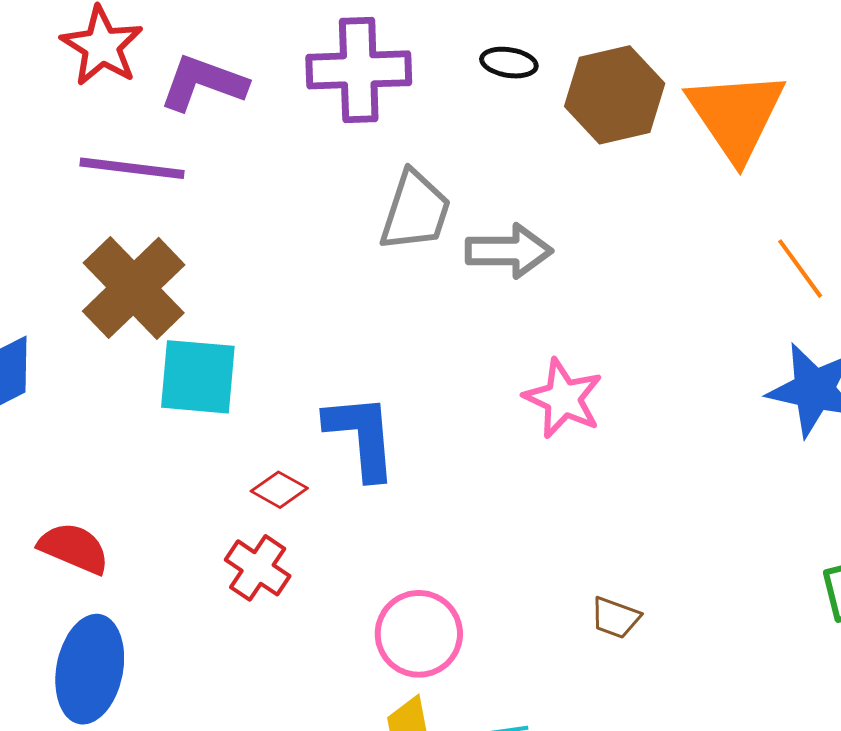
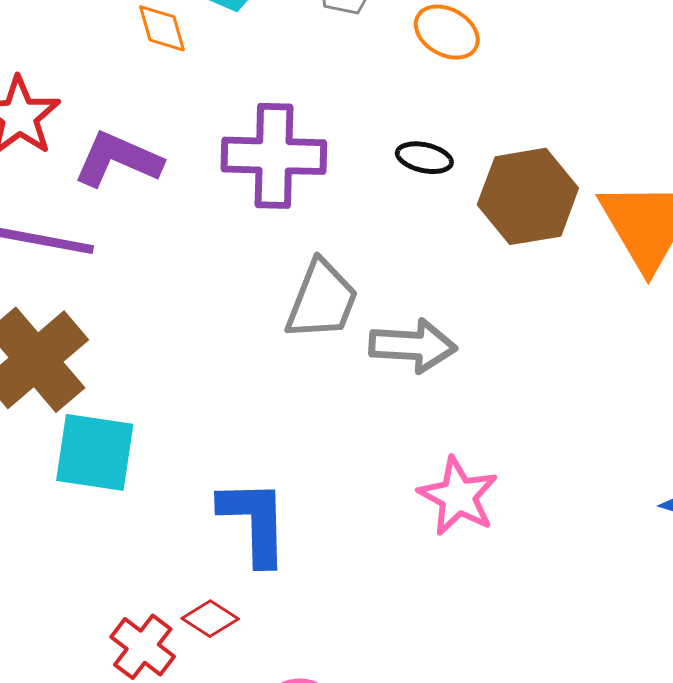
red diamond: (279, 490) -> (210, 619), moved

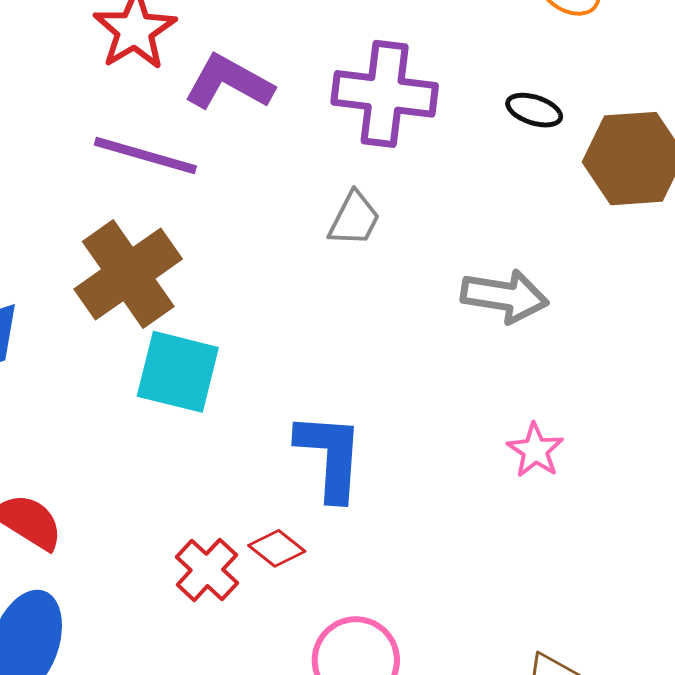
gray trapezoid: (322, 300) -> (354, 219), moved, size x0.7
pink star: (458, 496) -> (535, 450), size x0.7

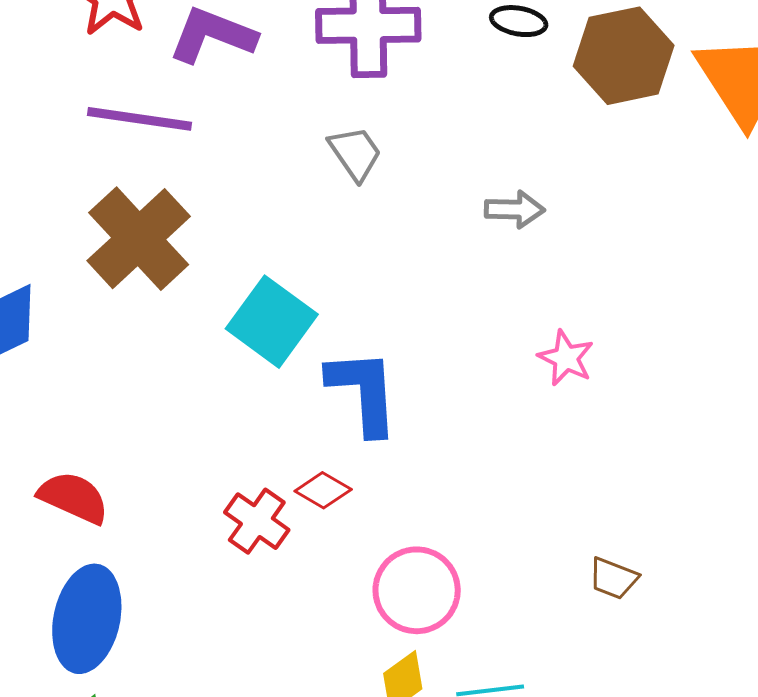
gray trapezoid: (354, 219) -> (355, 153), turned -54
gray arrow: (505, 296) -> (515, 209), size x0.7
cyan square: (178, 372) -> (272, 322), moved, turned 30

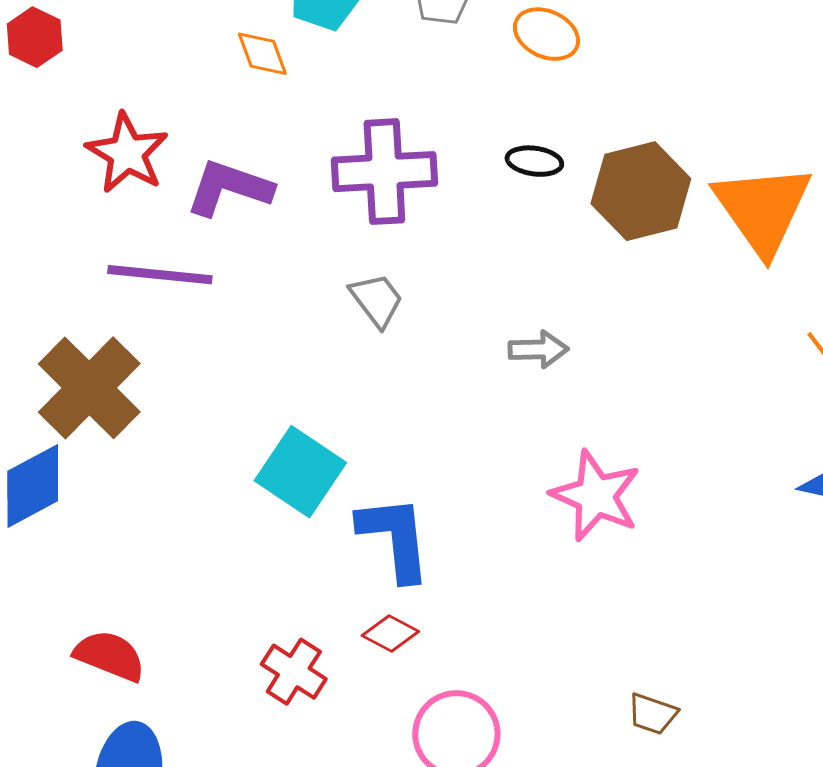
brown cross: (139, 239) -> (89, 388), moved
pink star: (566, 358) -> (596, 496), size x1.6
red diamond: (323, 490) -> (390, 633), moved

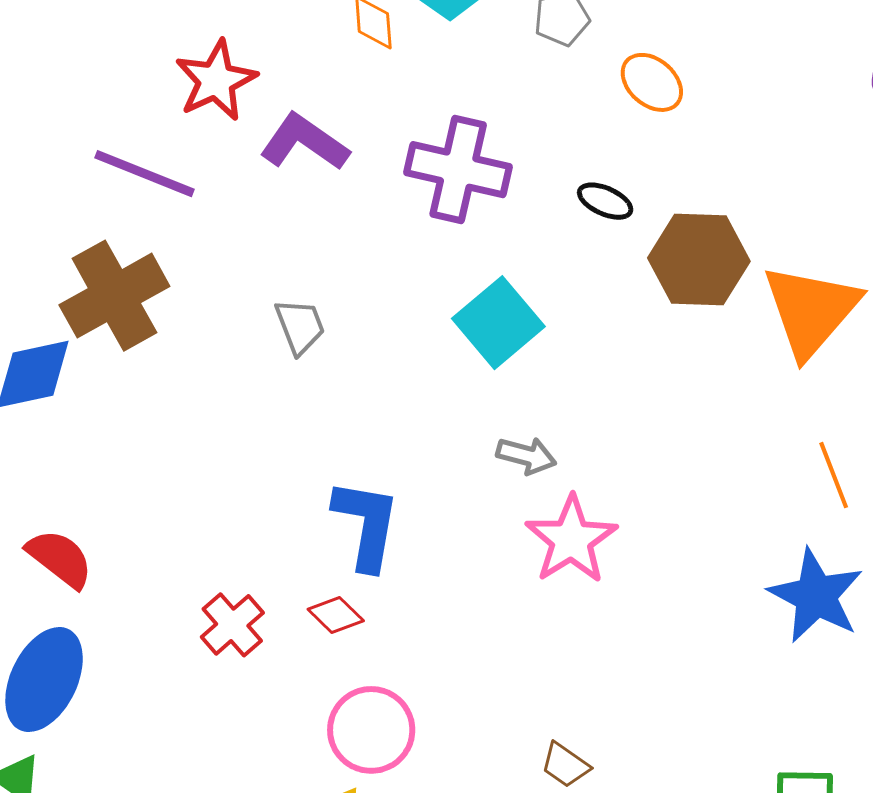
purple line: (160, 275) -> (145, 174), moved
gray trapezoid: (377, 300) -> (300, 326), moved
gray arrow: (538, 349) -> (526, 456), moved
cyan square: (300, 472) -> (498, 323), moved

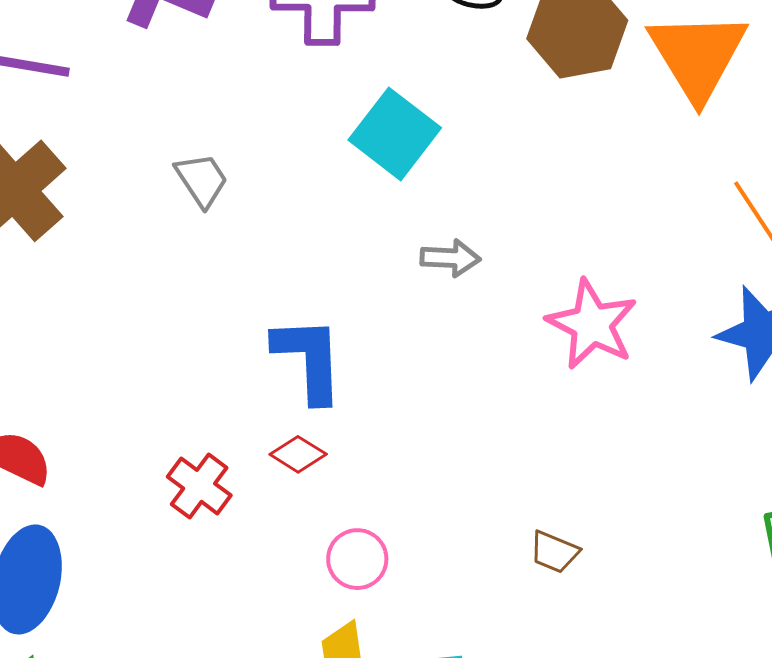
pink star: (571, 540) -> (592, 324), moved
pink circle: (371, 730) -> (357, 559), size x0.7

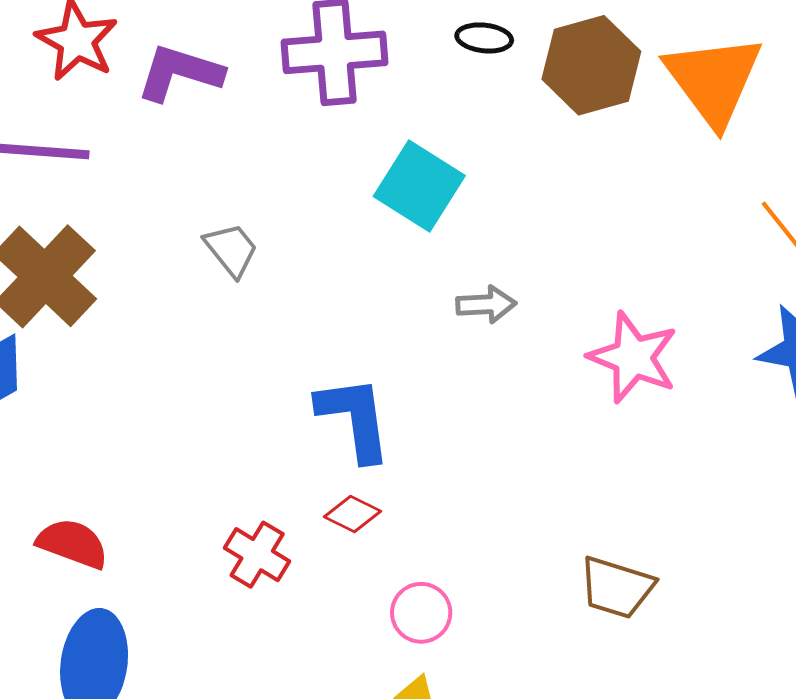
brown trapezoid: (554, 552) -> (617, 587), size x1.5

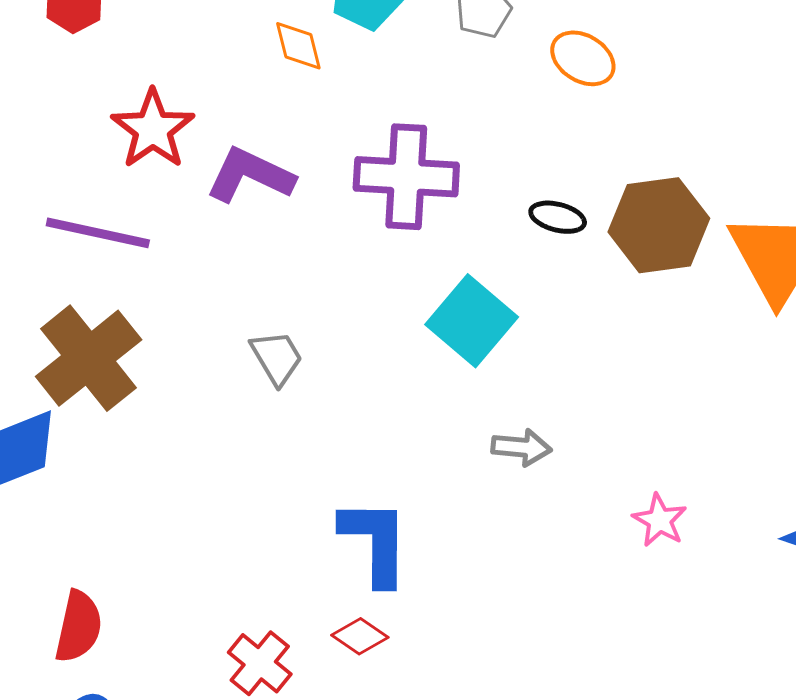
black ellipse: (484, 38) -> (558, 217), moved
pink star: (633, 357) -> (660, 520), size x0.6
red semicircle: (73, 544) -> (79, 627), turned 74

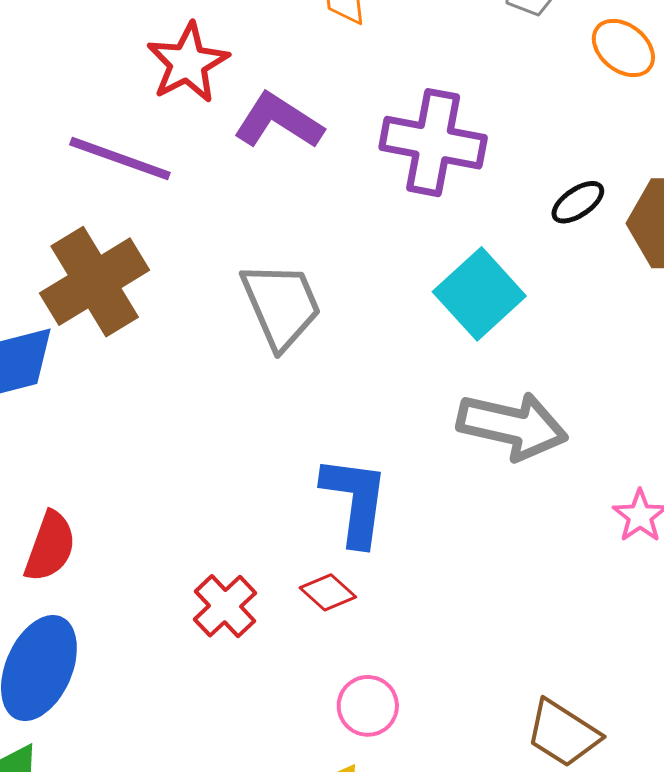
black ellipse: (558, 217) -> (578, 202), turned -56
gray trapezoid: (277, 358) -> (281, 305), size x1.6
gray arrow: (521, 447) -> (512, 426), size x1.8

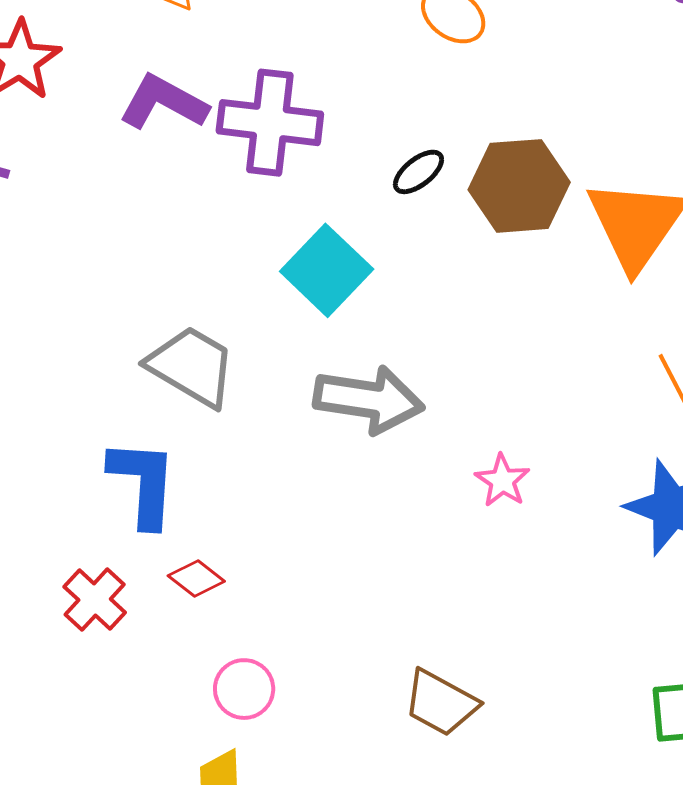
purple L-shape: (278, 121) -> (163, 102), moved
gray trapezoid: (281, 305) -> (192, 366), moved, turned -32
blue L-shape: (355, 501) -> (143, 483), moved

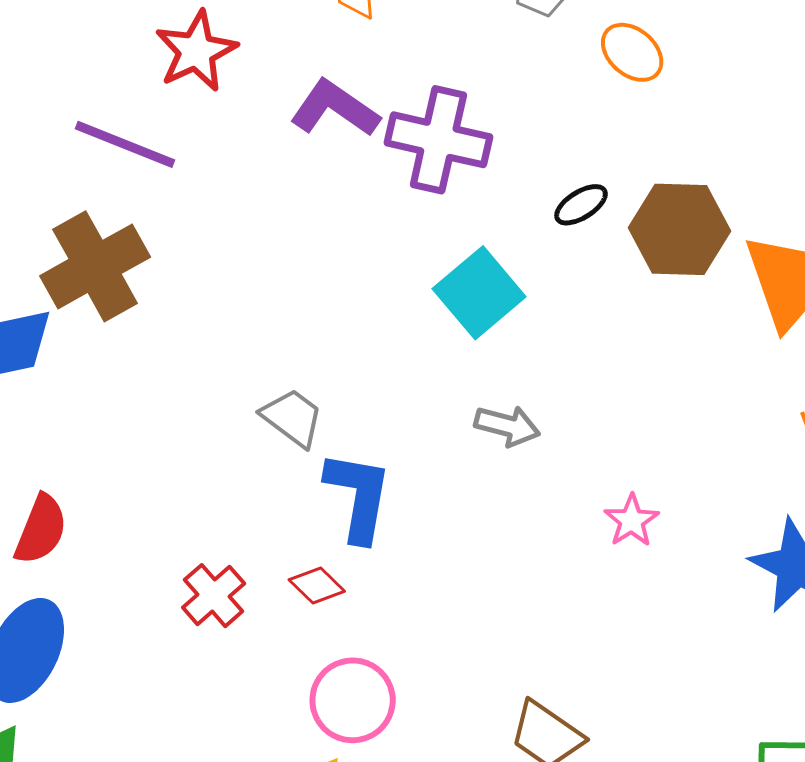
gray trapezoid: (192, 366) -> (292, 418), moved, size x0.7
gray arrow: (369, 400) -> (507, 426), size x0.6
blue L-shape: (143, 483) -> (358, 496), moved
pink circle: (244, 689) -> (353, 700), size x1.4

